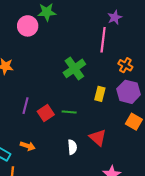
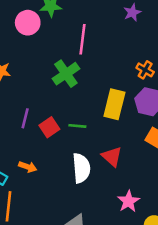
pink line: (103, 40) -> (83, 39), moved
green cross: (74, 68) -> (66, 74), moved
yellow rectangle: (100, 94) -> (114, 104), size x1.6
white semicircle: (72, 147) -> (81, 168), size x1.6

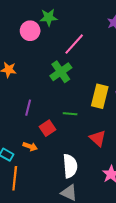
pink line: (83, 39) -> (74, 44), turned 35
red square: (49, 127) -> (48, 128), moved
white semicircle: (81, 168) -> (70, 166), moved

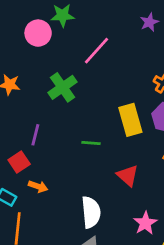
green cross: (61, 72) -> (62, 87), moved
yellow rectangle: (100, 96) -> (130, 120), turned -30
red square: (48, 128) -> (19, 162), moved

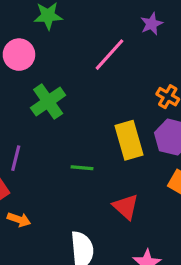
pink circle: (38, 33) -> (19, 55), moved
pink line: (96, 51) -> (110, 55), moved

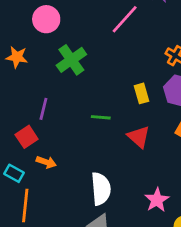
yellow rectangle: (129, 140) -> (141, 93), size x0.6
red triangle: (126, 207) -> (139, 137), moved

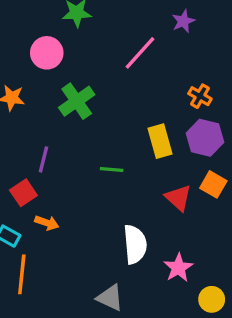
yellow rectangle: (141, 93) -> (160, 141), size x1.4
red triangle: (139, 137) -> (178, 198), moved
white semicircle: (101, 189) -> (135, 244), moved

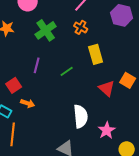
orange cross: (200, 96) -> (81, 27), moved
purple hexagon: (205, 138) -> (122, 15), moved
purple line: (43, 159) -> (37, 65), moved
green line: (112, 169) -> (67, 71), turned -40

